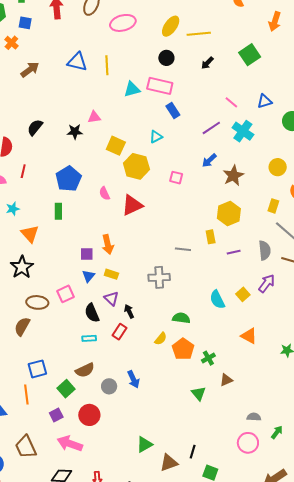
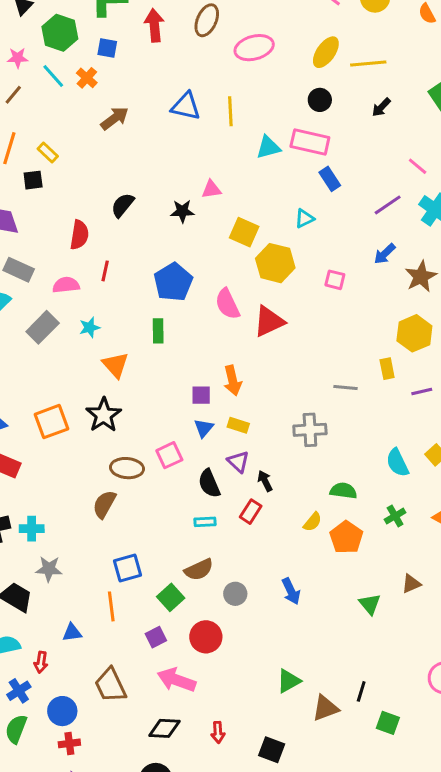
pink semicircle: (105, 193) -> (227, 304), size x1.5
green cross: (208, 358) -> (395, 516), moved
blue arrow: (133, 379) -> (291, 591), moved

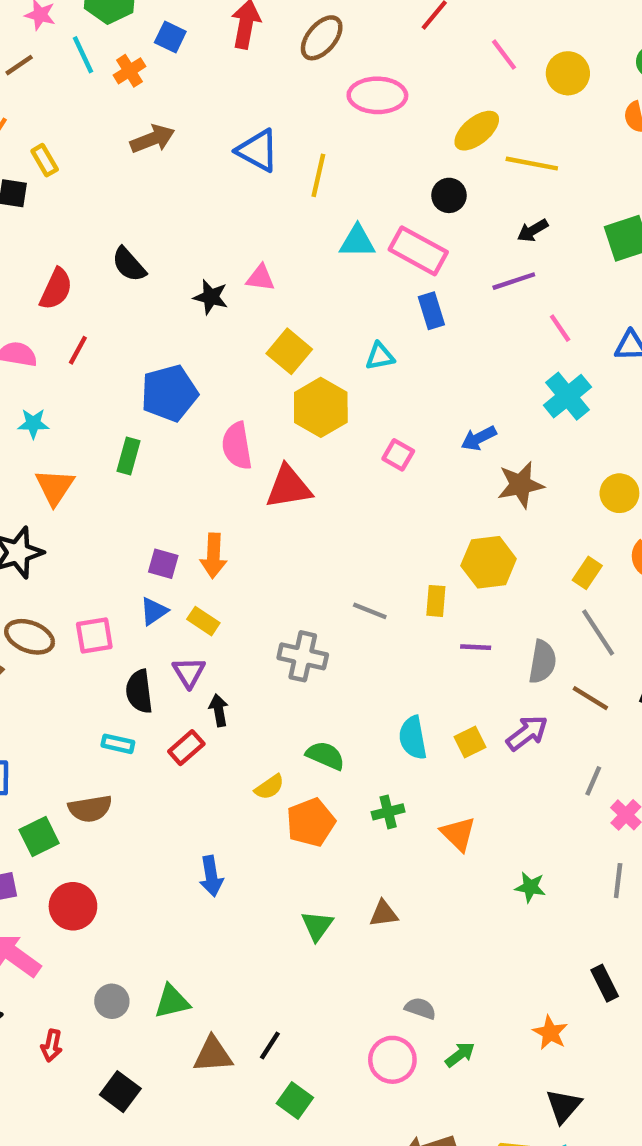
black semicircle: (123, 205) -> (129, 264), turned -96
purple line: (388, 205) -> (514, 281), moved
gray circle: (235, 594) -> (112, 1001), moved

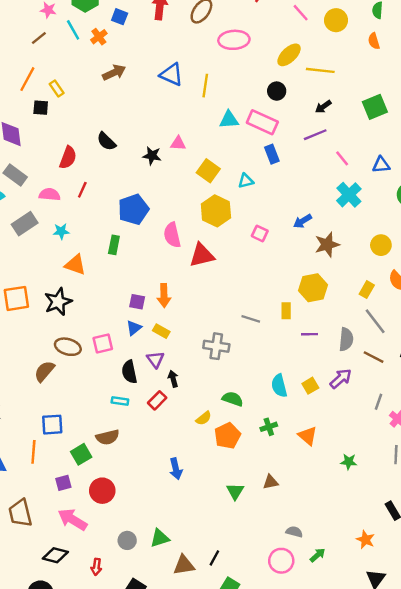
yellow square: (289, 351) -> (208, 171), moved
orange triangle: (55, 487) -> (75, 265), turned -40

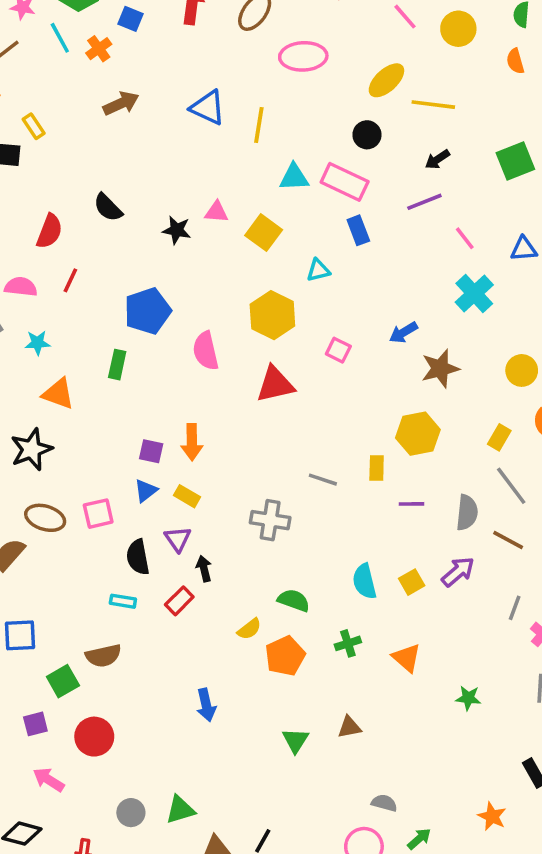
yellow square: (208, 171) -> (264, 233), moved
red triangle: (202, 255) -> (275, 384), moved
pink arrow: (72, 519) -> (49, 780), size x0.7

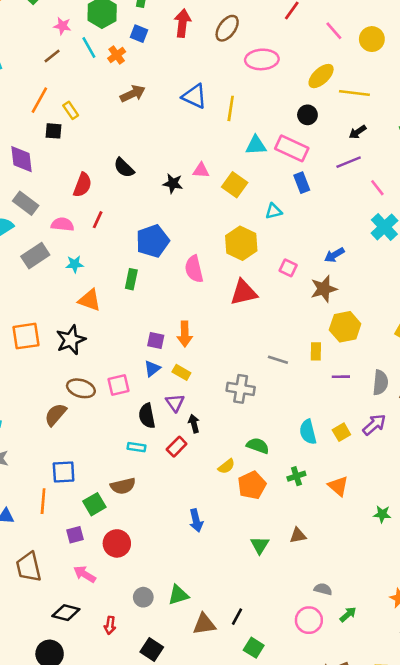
brown star: (440, 369) -> (324, 289), moved

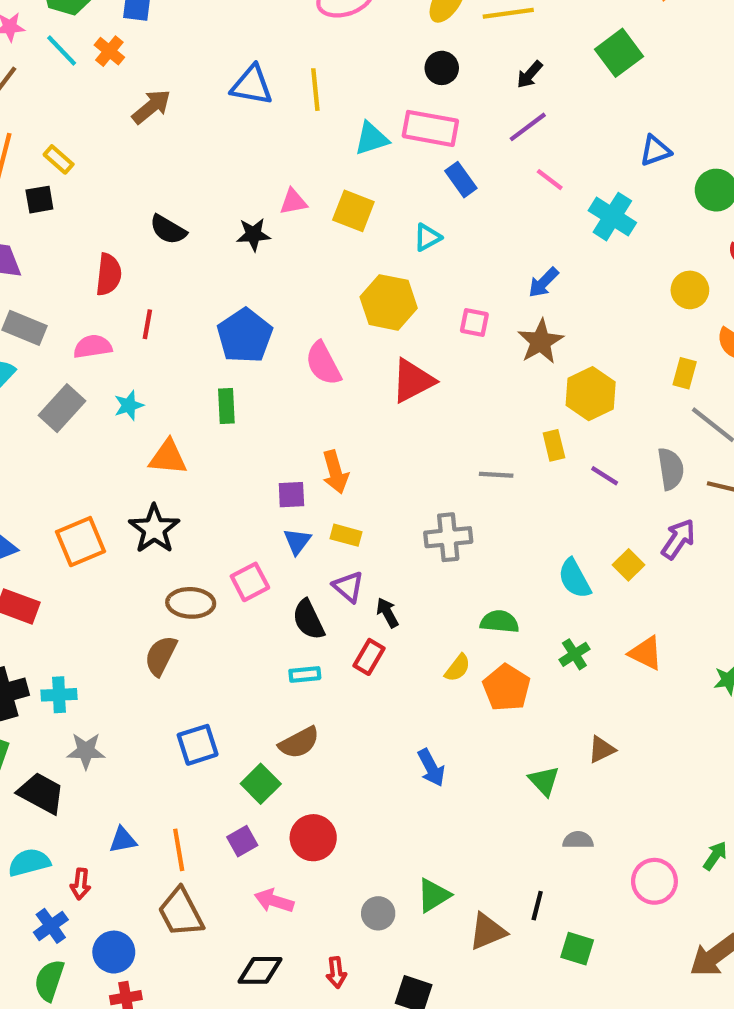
pink line: (377, 188) -> (550, 180), moved
purple line: (341, 377) -> (605, 476), turned 48
orange line: (43, 501) -> (179, 850), moved
gray semicircle: (323, 589) -> (578, 840), moved

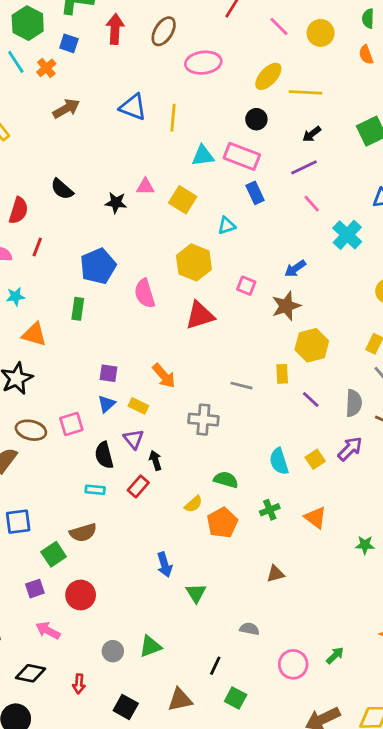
orange arrow: (335, 472) -> (164, 376), moved, turned -36
green triangle: (544, 781) -> (196, 593), moved
brown triangle: (487, 931) -> (180, 700), moved

